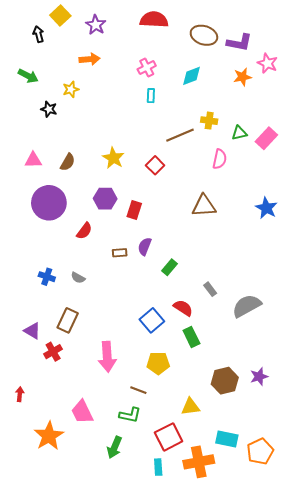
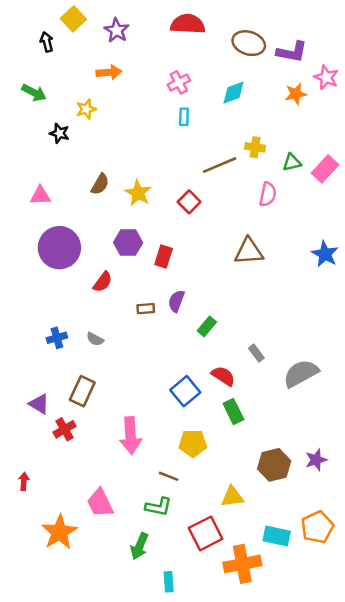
brown semicircle: (68, 162) -> (100, 184), moved
blue cross: (47, 277) -> (57, 338), turned -35
orange pentagon: (260, 451) -> (317, 527), moved
cyan rectangle: (158, 467) -> (169, 582), moved

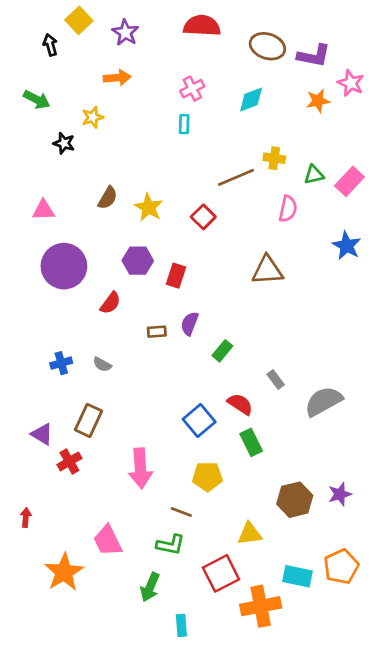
cyan rectangle: (184, 117) -> (184, 124), moved
blue star: (325, 254) -> (347, 246), moved

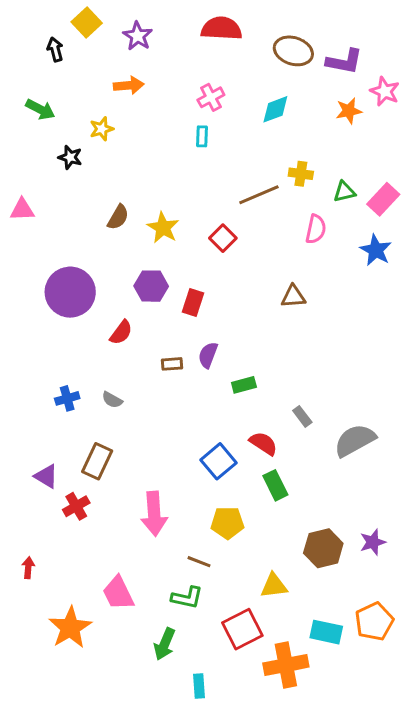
pink triangle: (43, 210) -> (22, 210), moved
blue star: (347, 246) -> (376, 250), moved
brown triangle: (267, 270) -> (293, 297), size x0.7
green rectangle: (222, 351) -> (244, 385), turned 35

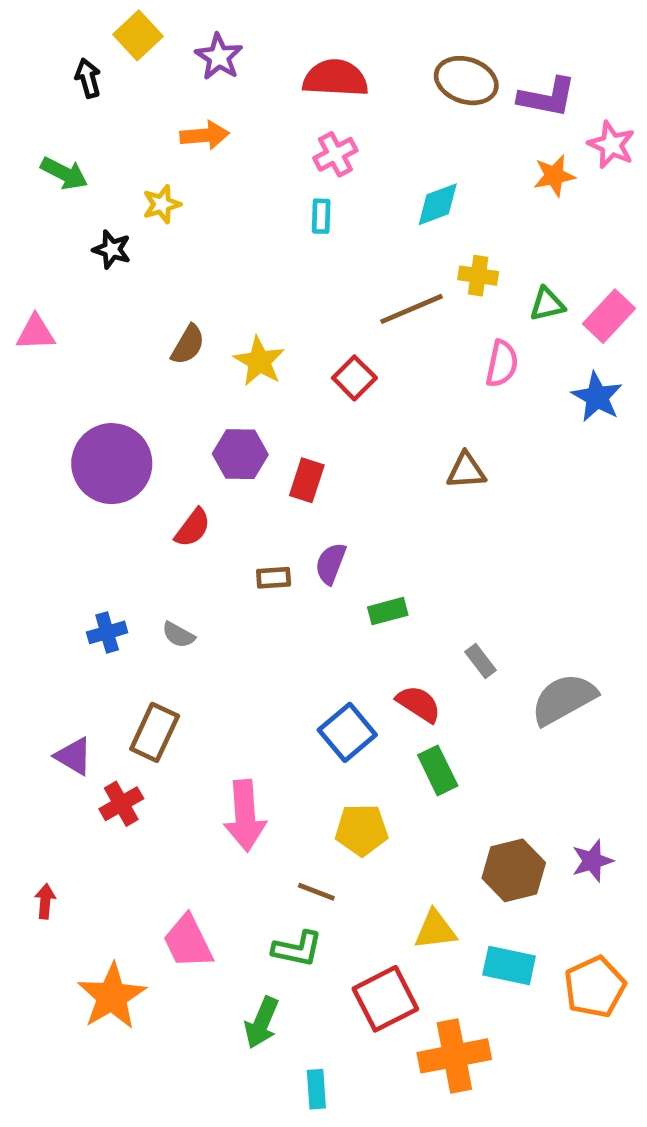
red semicircle: (221, 28) -> (335, 78), moved
cyan diamond: (275, 109) -> (438, 204), moved
cyan rectangle: (326, 632) -> (509, 966), moved

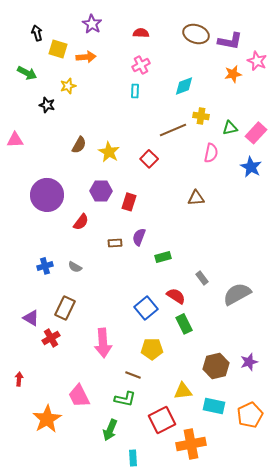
yellow square: (138, 35) -> (58, 49), moved, turned -30
red semicircle: (335, 78) -> (141, 33), size x0.6

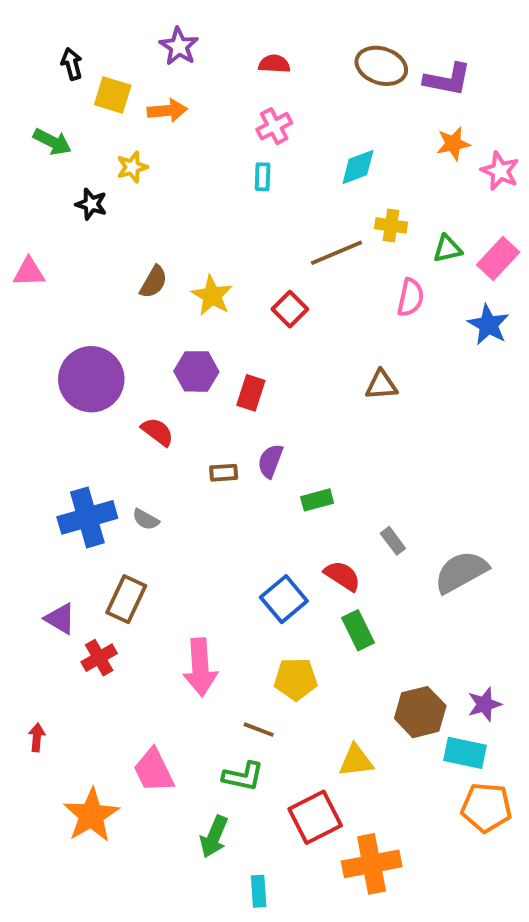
pink star: (257, 61) -> (500, 171), moved
red semicircle: (81, 222) -> (157, 432), turned -90
blue cross: (45, 266) -> (87, 517), size x1.8
cyan rectangle: (214, 406) -> (465, 753), moved
orange pentagon: (250, 415) -> (486, 807), turned 30

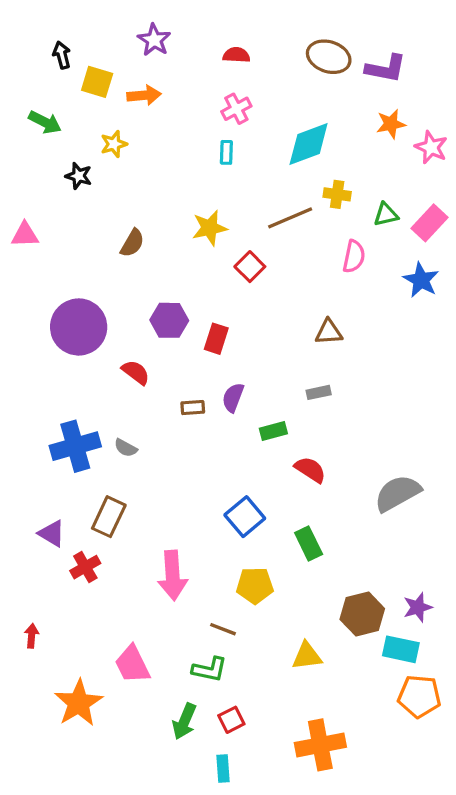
cyan diamond: (358, 167) -> (309, 144), size x1.4
yellow star: (212, 296) -> (210, 228), moved, turned 30
gray rectangle: (393, 541) -> (319, 392), moved, turned -65
red semicircle: (342, 576) -> (310, 470), moved
red square: (315, 817) -> (231, 720), moved, size x0.6

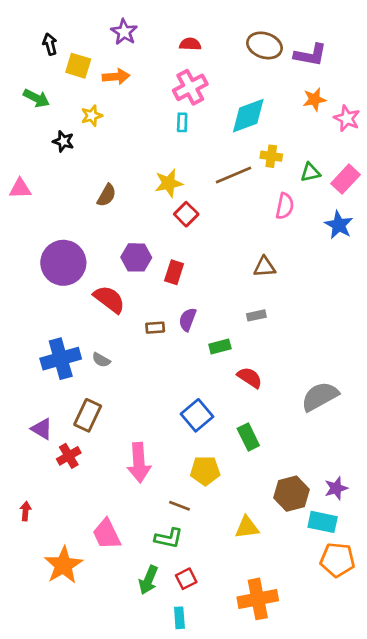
pink cross: (236, 109) -> (190, 87), size x1.4
red square: (250, 267) -> (186, 214), moved
red semicircle: (136, 372) -> (109, 299), size x1.4

